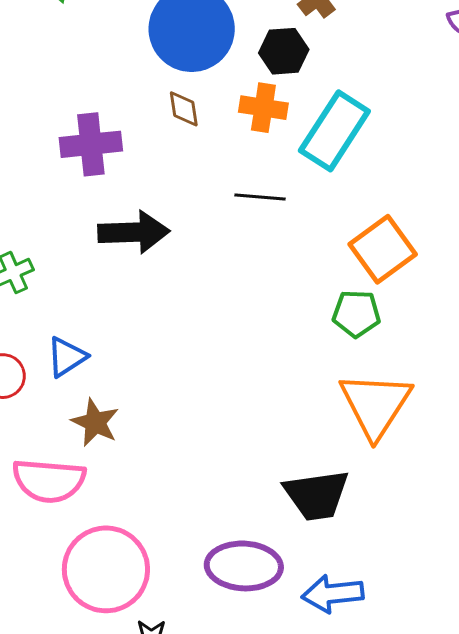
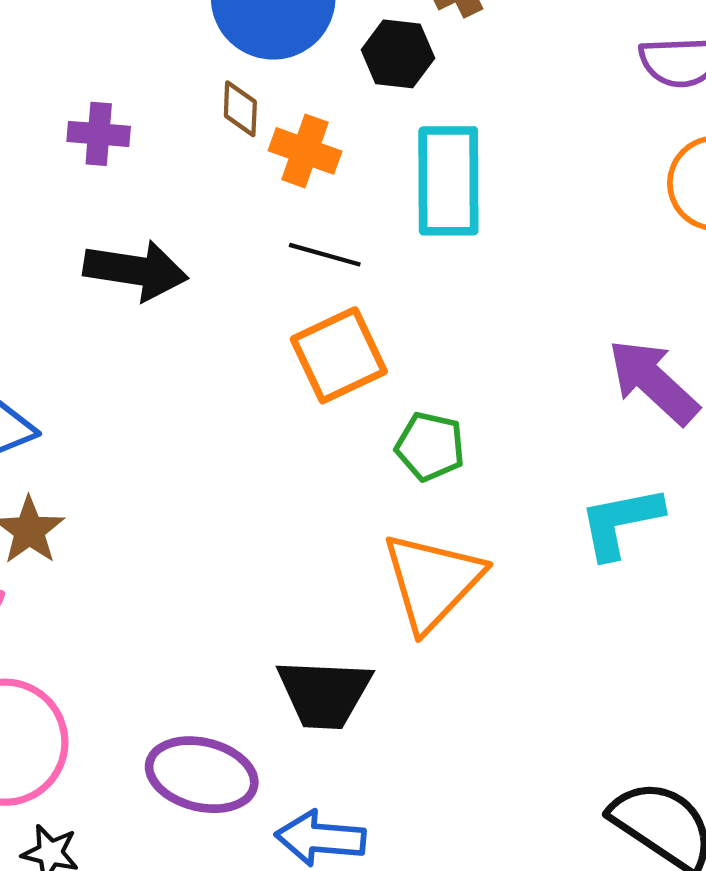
orange cross: (263, 108) -> (305, 151), moved
cyan rectangle: (334, 131) -> (448, 181), turned -44
purple cross: (91, 144) -> (99, 134), size x0.7
orange square: (383, 249) -> (339, 355), moved

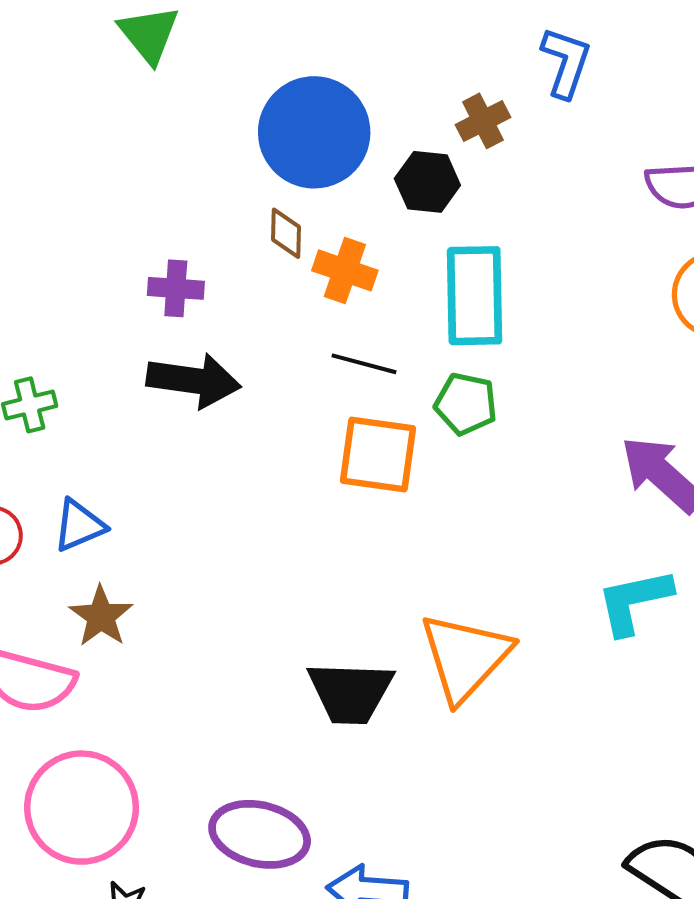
purple cross: (99, 134) -> (176, 288), moved
orange square: (339, 355) -> (378, 454), turned 34
green pentagon: (430, 446) -> (466, 404), moved
black trapezoid: (324, 694) -> (350, 692), moved

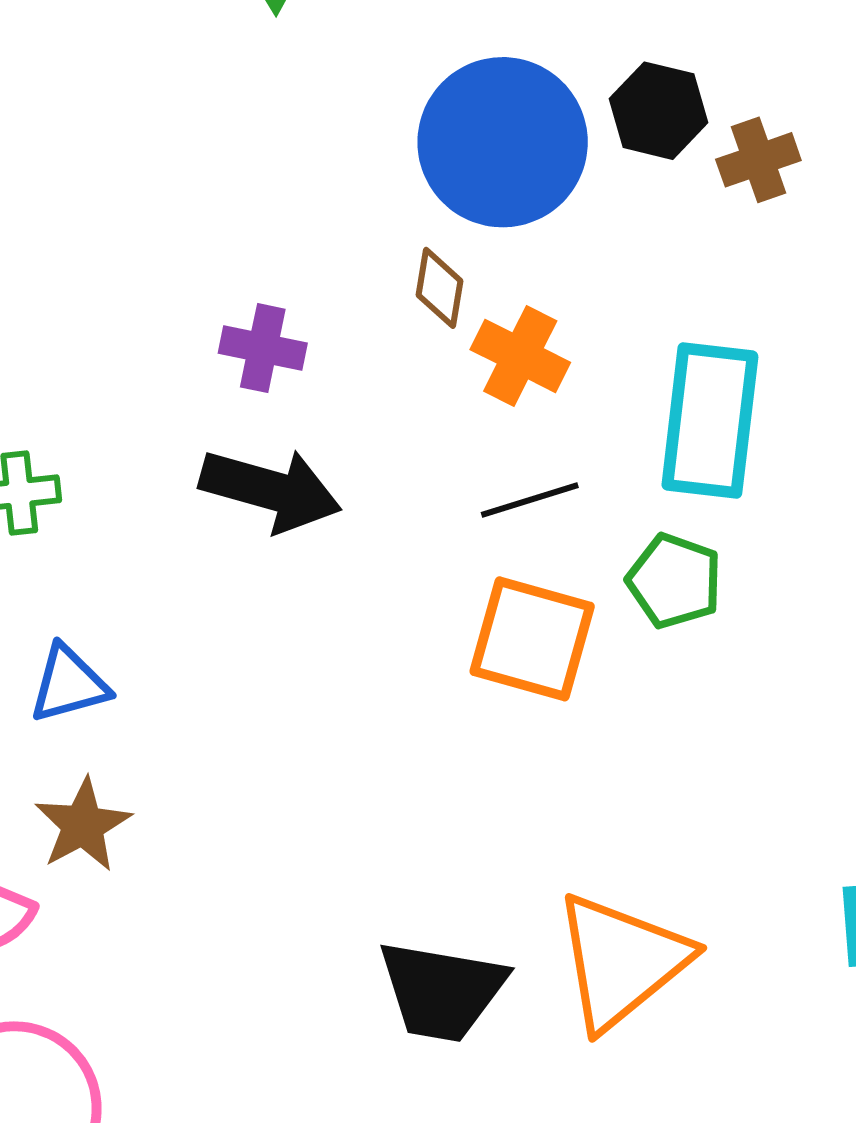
black hexagon: (427, 182) -> (659, 111), moved
black line: (364, 364) -> (530, 500), turned -40

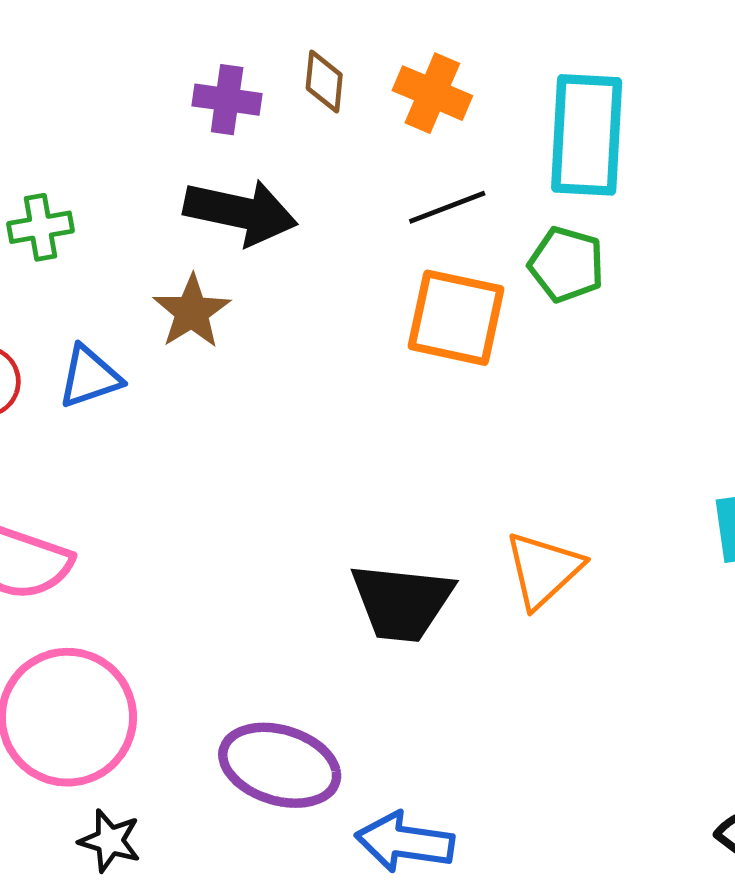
brown diamond: (440, 288) -> (324, 81), moved
brown star: (83, 825) -> (192, 312), moved
orange triangle: (621, 961) -> (543, 570), size x0.7

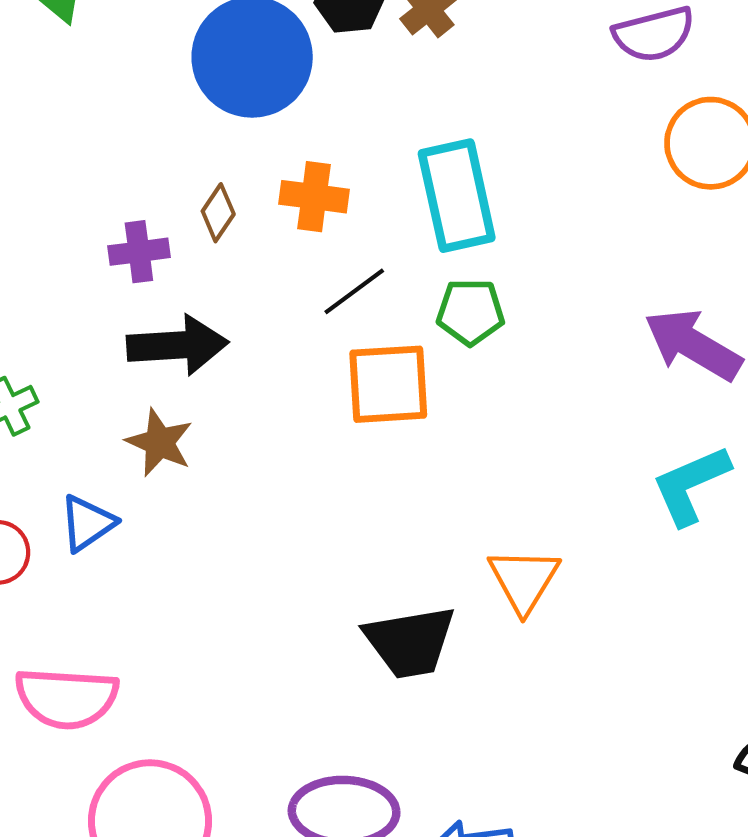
brown diamond: (324, 81) -> (218, 213), turned 44

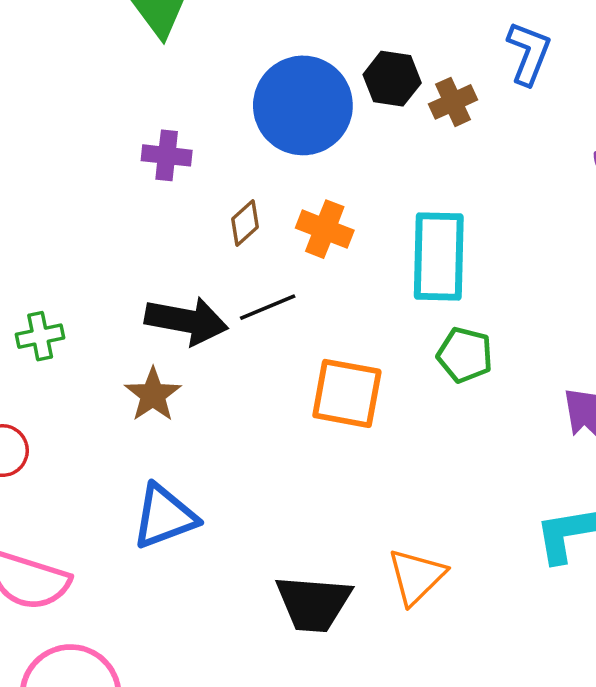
purple cross: (139, 252) -> (167, 155), moved
black line: (354, 291) -> (268, 307), moved
green pentagon: (470, 312) -> (465, 355), moved
blue triangle: (87, 523) -> (164, 516), moved, size x1.4

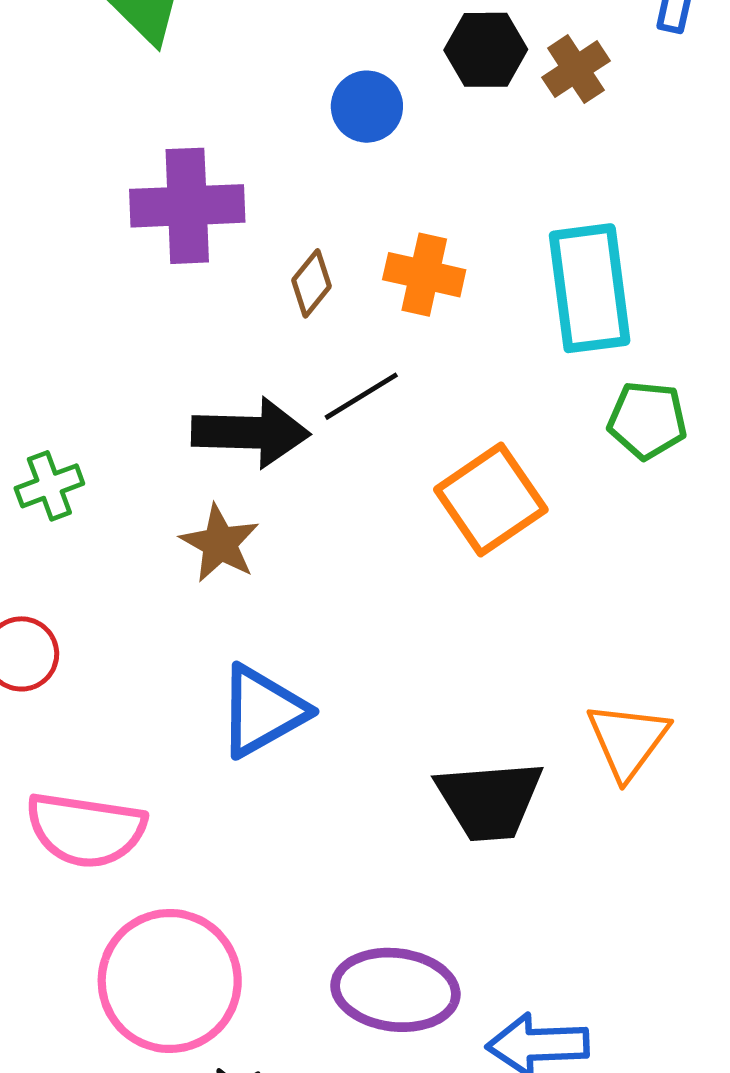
blue circle: (303, 105) -> (367, 107), size x0.5
purple cross: (167, 155) -> (187, 206), size x1.6
orange square: (347, 393) -> (491, 500), turned -36

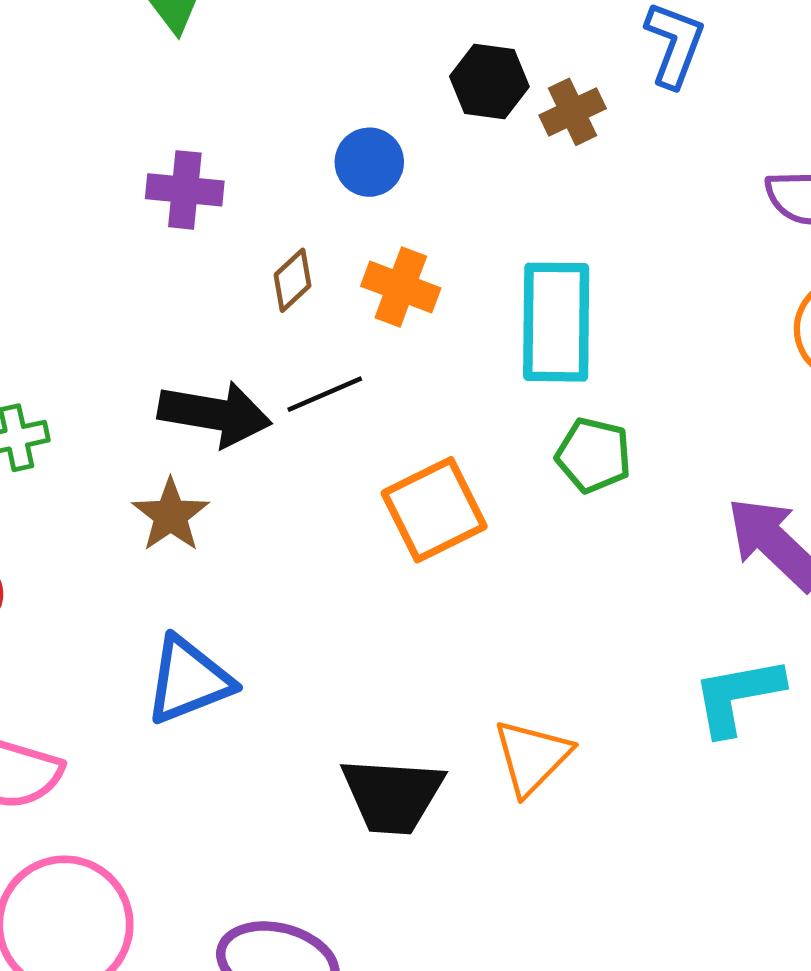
blue circle: (367, 107) -> (369, 162), moved
purple cross: (187, 206) -> (185, 190), size x0.7

